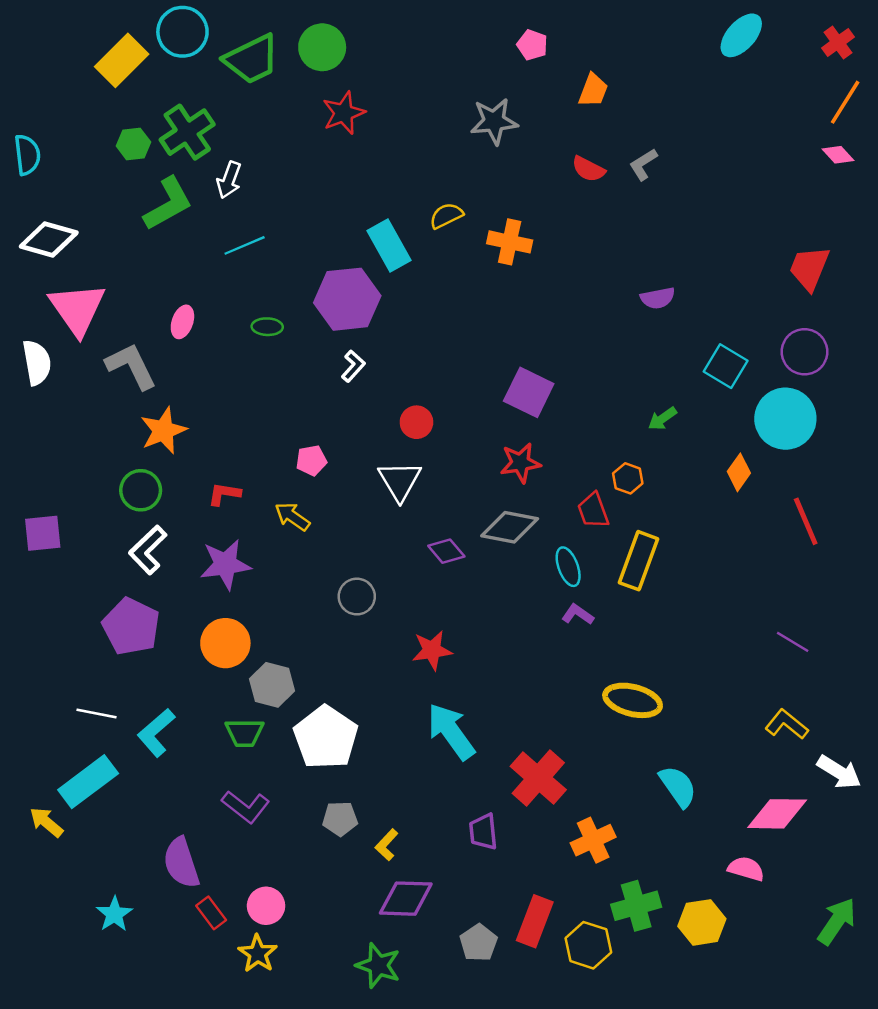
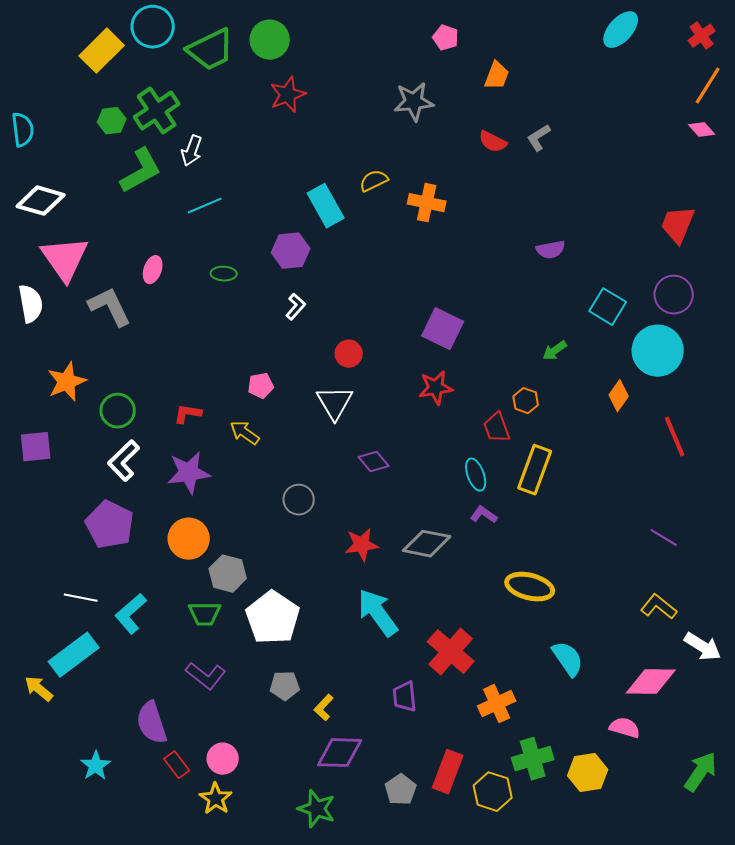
purple hexagon: (347, 299) -> (291, 251), size x0.7
orange star: (163, 431) -> (67, 382), moved
gray diamond: (510, 527) -> (427, 544), moved

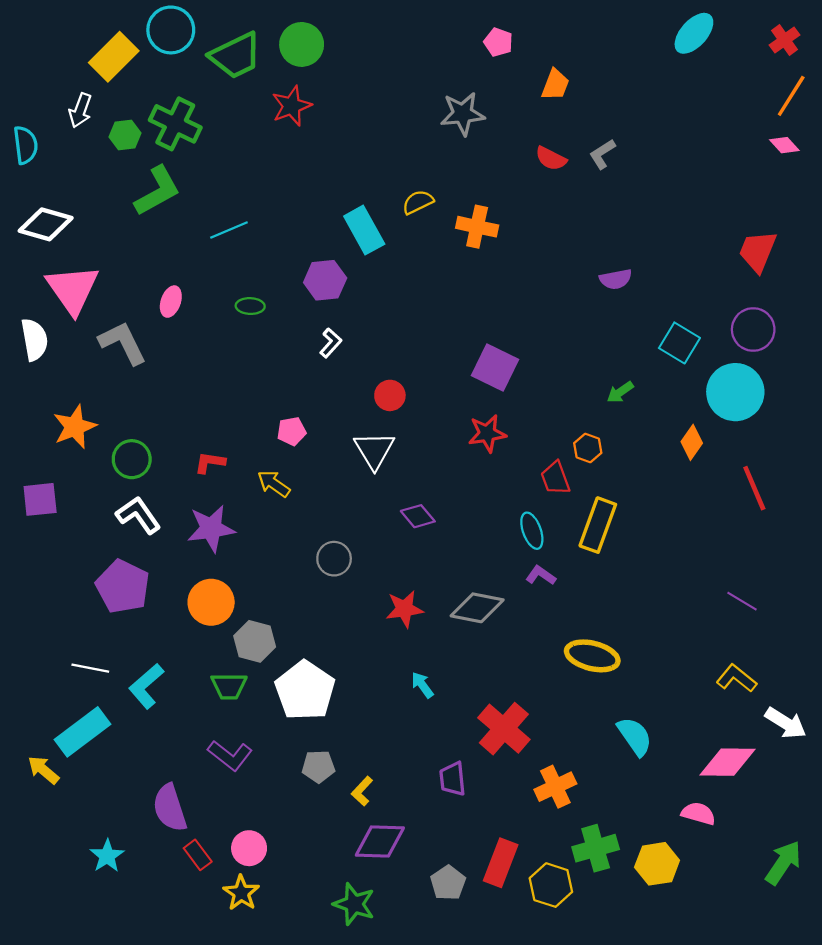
red star: (288, 95) -> (292, 106), moved
green cross: (157, 111) -> (175, 124), turned -30
white arrow: (192, 151) -> (80, 110), moved
white L-shape: (124, 461) -> (138, 515), turned 99
cyan arrow: (378, 613) -> (422, 685), size x0.5

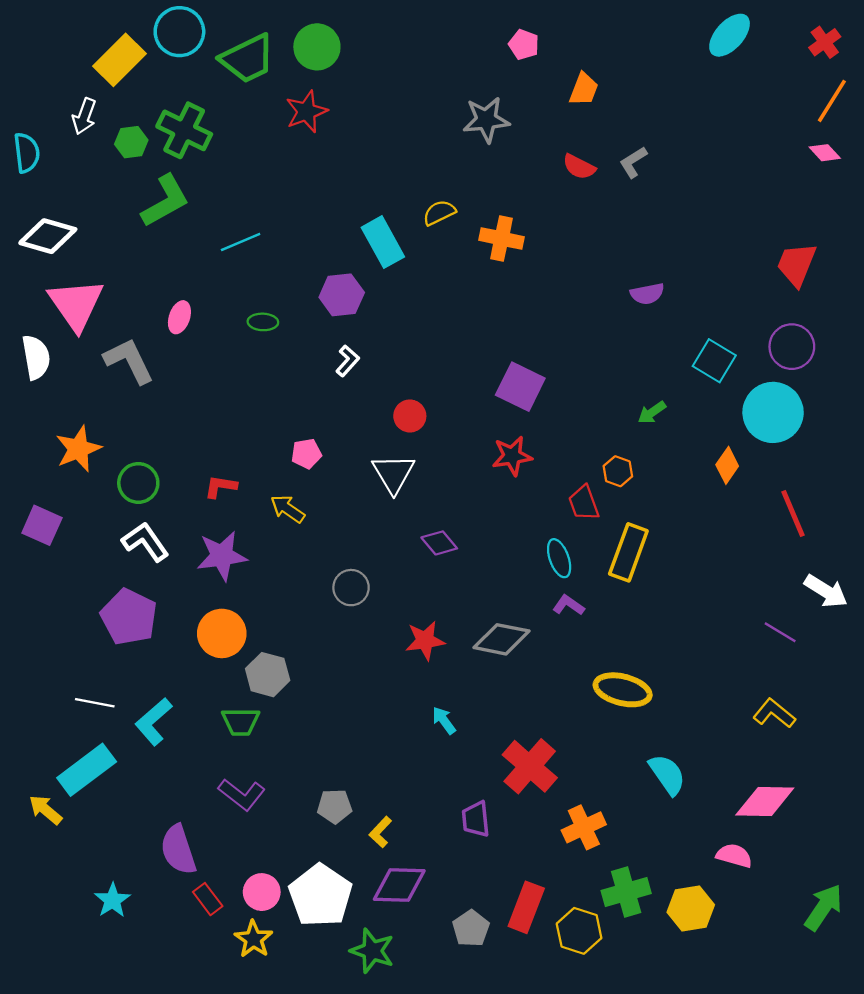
purple square: (40, 499) -> (42, 525), turned 30
white pentagon: (305, 691) -> (320, 896), moved
white arrow: (786, 723) -> (826, 591), moved

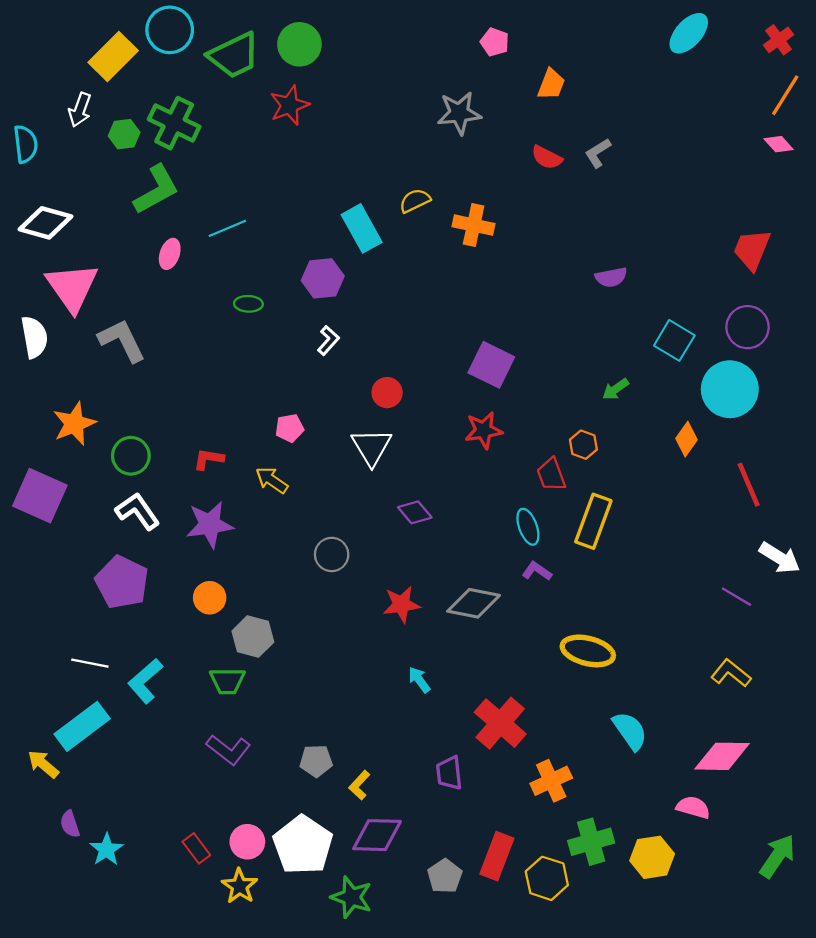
pink ellipse: (179, 317) -> (170, 254), moved
purple square: (42, 525) -> (40, 496), size x1.4
orange circle: (222, 633) -> (210, 598), size x0.7
purple semicircle: (178, 850) -> (70, 824), moved, size x0.6

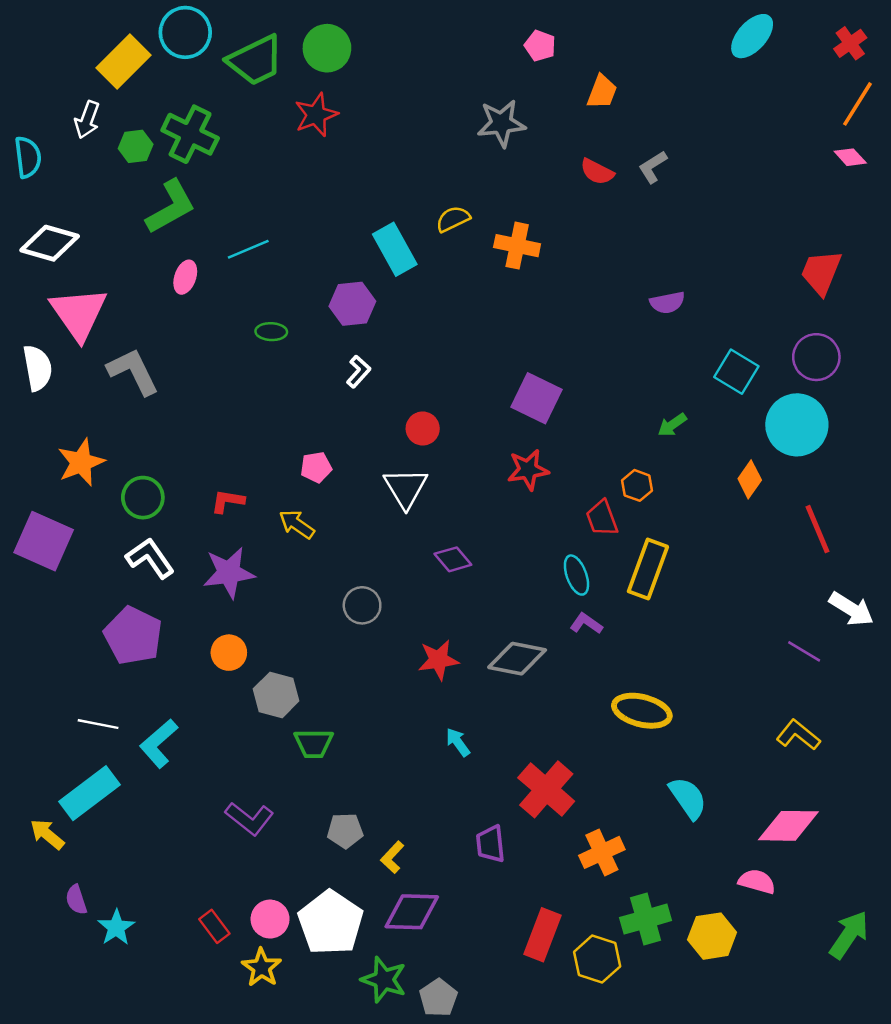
green trapezoid: (227, 681) -> (314, 743), moved
gray pentagon: (445, 876) -> (438, 998), moved

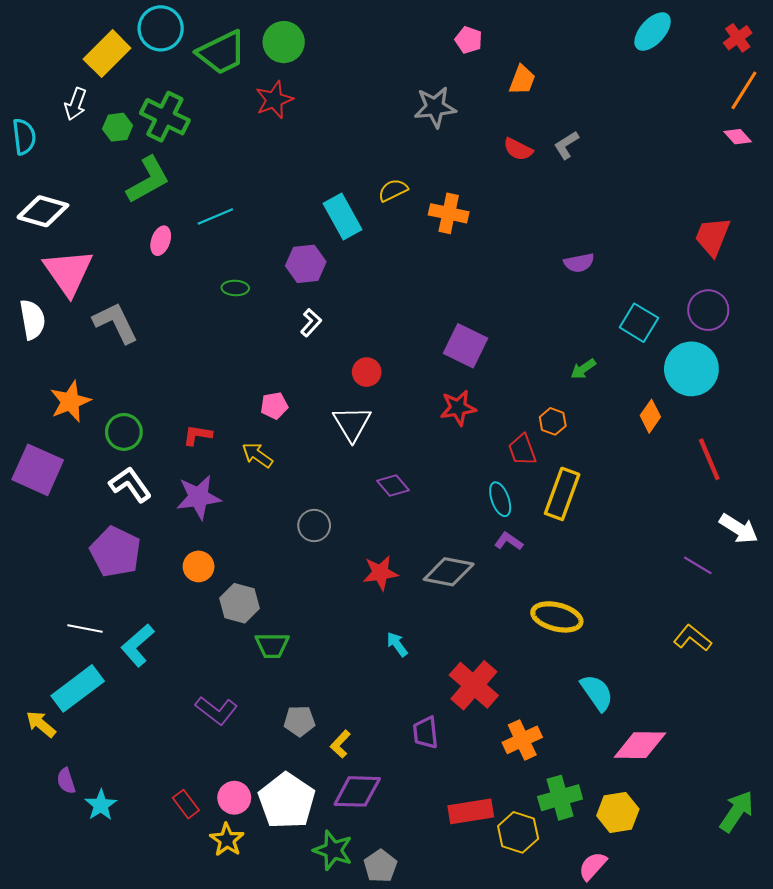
pink diamond: (788, 826) -> (640, 745), moved
pink semicircle: (757, 882) -> (593, 866), moved, turned -64
red rectangle: (543, 935) -> (471, 811), turned 60

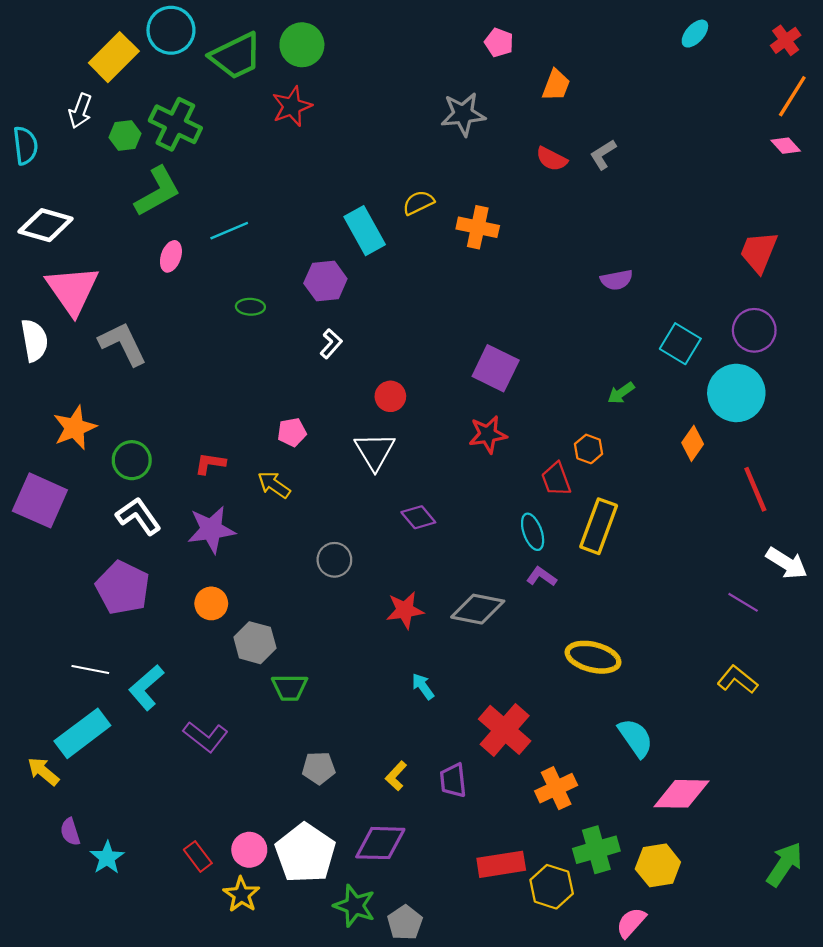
cyan ellipse: (653, 32) -> (695, 34), size x0.7
purple L-shape: (216, 710) -> (206, 737), moved
yellow L-shape: (340, 744) -> (396, 776), moved

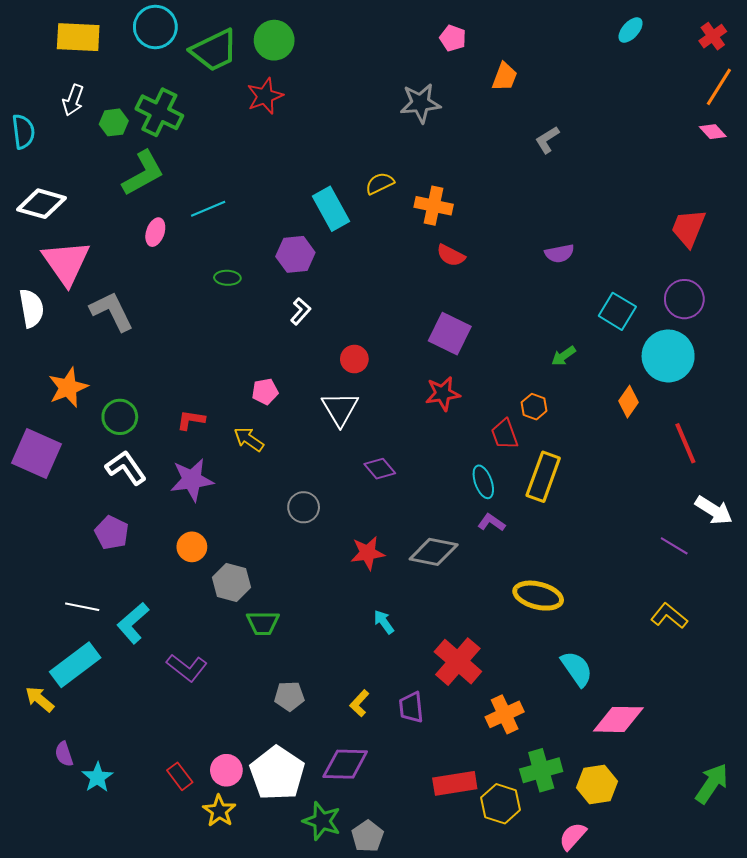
yellow rectangle: (114, 57) -> (78, 37), moved, turned 48
red semicircle: (552, 159) -> (451, 255), moved
purple pentagon: (123, 588) -> (112, 533), size x0.7

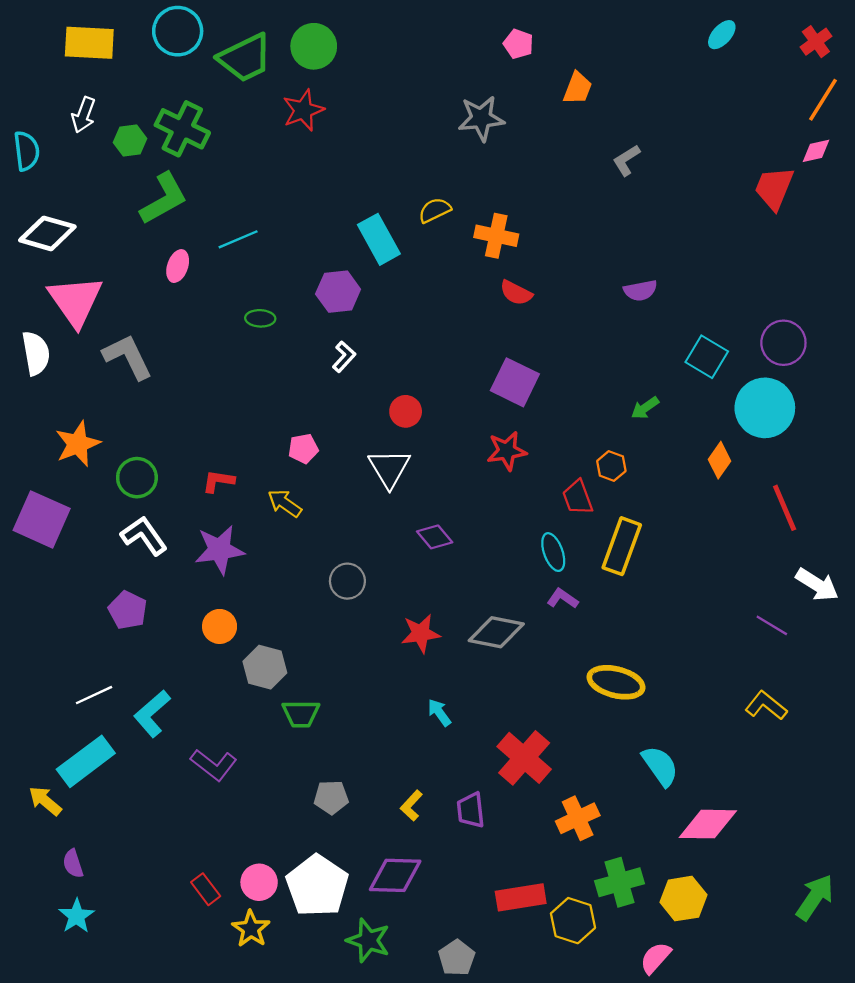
pink diamond: (713, 132) -> (816, 151), turned -60
red trapezoid: (688, 228) -> (774, 188), moved
white line: (82, 607) -> (94, 695), turned -36
cyan star: (97, 777) -> (77, 916), moved
gray pentagon: (368, 836) -> (457, 958), moved

